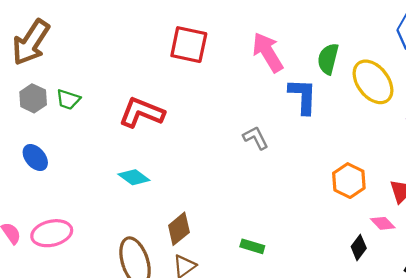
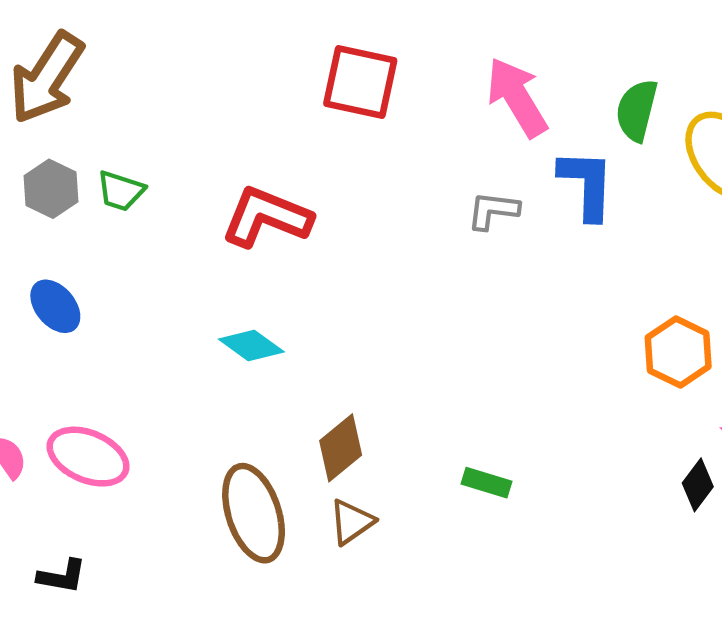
gray L-shape: (256, 138) -> (493, 210), moved, turned -56
pink ellipse: (52, 233) -> (88, 457), turned 36

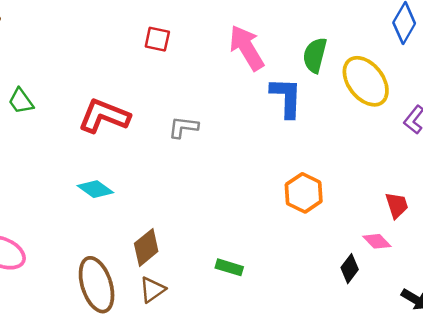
red square: (360, 82) -> (157, 39), size x0.6
green trapezoid: (121, 191) -> (21, 101), turned 36
gray L-shape: (493, 210) -> (183, 127), moved
orange hexagon: (678, 352) -> (304, 193), moved

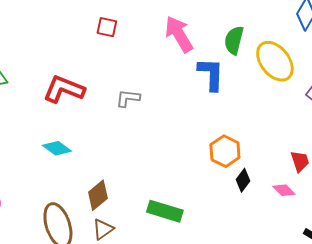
green rectangle: (229, 267) -> (165, 211), size x1.6
black diamond: (350, 269) -> (243, 180), moved

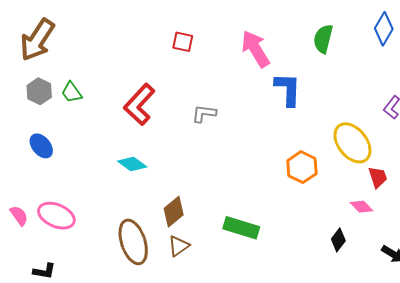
green semicircle: (234, 40) -> (323, 39), moved
yellow ellipse: (275, 61) -> (352, 143), moved
red L-shape: (64, 89) -> (139, 104), turned -69
black diamond: (243, 180) -> (338, 240), moved

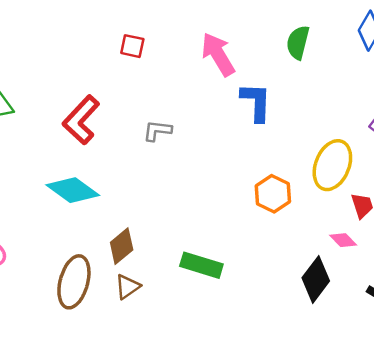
yellow ellipse: (352, 143) -> (332, 165), turned 60
cyan diamond: (132, 164) -> (73, 190), size x1.5
black diamond: (338, 240) -> (316, 279), size x1.6
brown ellipse: (133, 242) -> (74, 282), turned 33

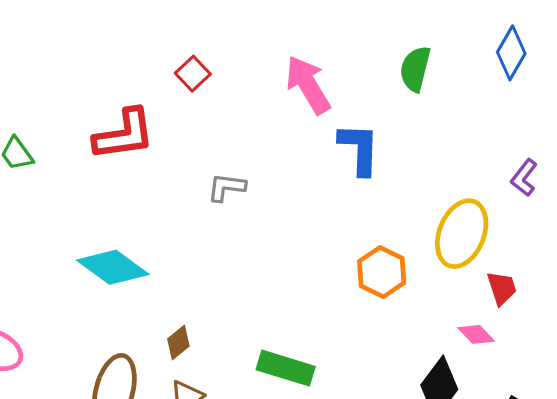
red square: (132, 46) -> (193, 74), turned 35
red L-shape: (81, 120) -> (124, 134), moved, turned -141
brown diamond: (122, 246) -> (178, 342), size x0.7

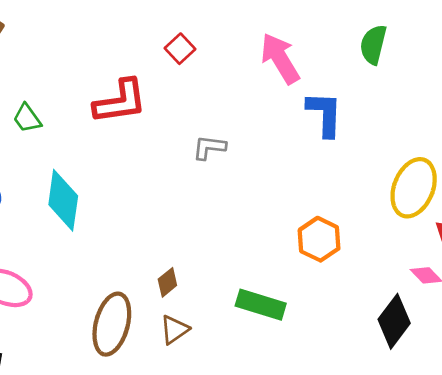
cyan diamond: (113, 267) -> (63, 200), moved, turned 62
orange hexagon: (382, 272) -> (319, 239), moved

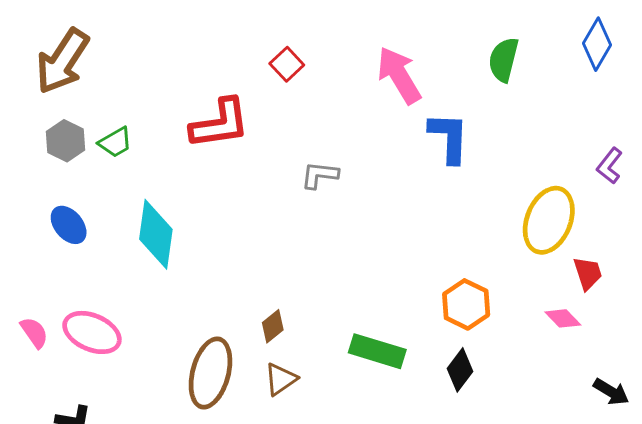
green trapezoid: (27, 118) -> (115, 142), turned -84
orange hexagon: (319, 239) -> (466, 304), moved
black diamond: (394, 321) -> (460, 370), moved, size x0.7

